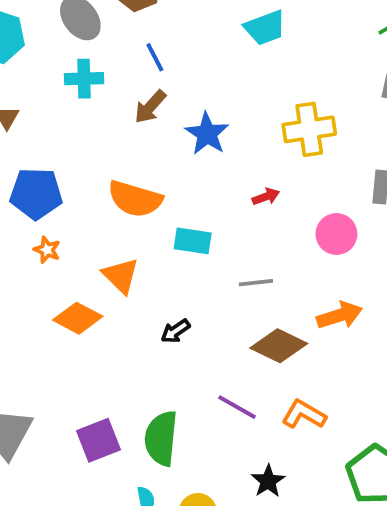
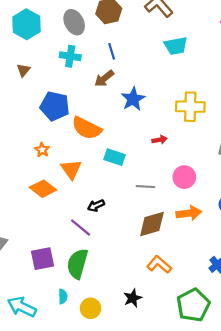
blue pentagon: (36, 194) -> (55, 106), moved
pink circle: (336, 234) -> (184, 177), moved
orange star: (47, 250) -> (42, 150), moved
brown diamond: (279, 346) -> (152, 224), turned -52
purple line: (237, 407) -> (81, 227), moved

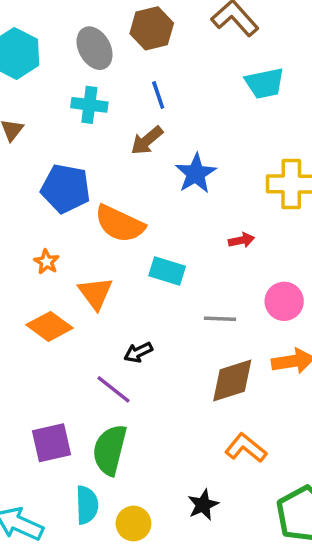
cyan semicircle: (63, 296) -> (87, 505), size x1.5

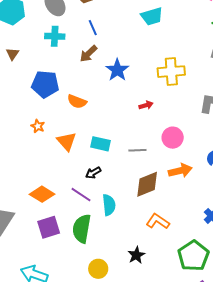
orange semicircle: (120, 224) -> (77, 102), size x0.7
cyan rectangle: (167, 271) -> (101, 144), moved
orange diamond: (50, 326) -> (42, 194), moved
cyan semicircle: (87, 505) -> (109, 205), moved

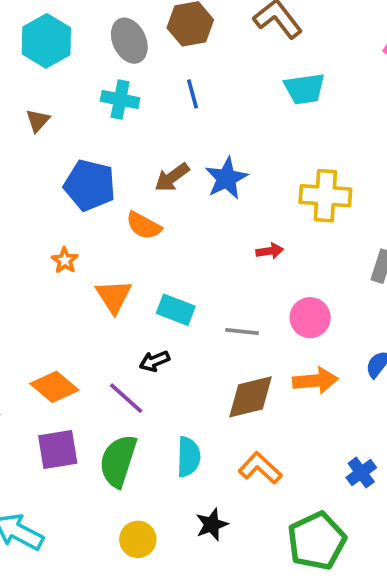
brown arrow: (88, 54) -> (172, 177), moved
cyan semicircle: (109, 205) -> (188, 457), moved

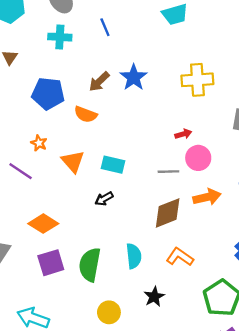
red arrow: (270, 251) -> (183, 134), moved
gray line: (242, 331) -> (168, 172), moved
purple line: (126, 398) -> (21, 171), moved

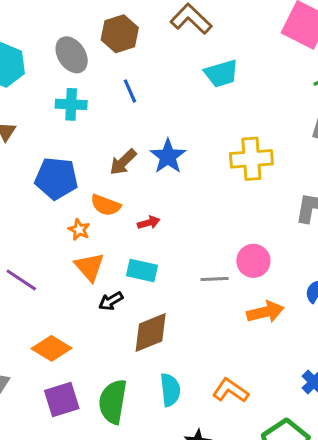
red arrow: (183, 134) -> (149, 223), moved
orange star: (39, 143) -> (79, 230), moved
black arrow: (104, 199) -> (111, 301), moved
brown diamond: (168, 213) -> (151, 332), moved

